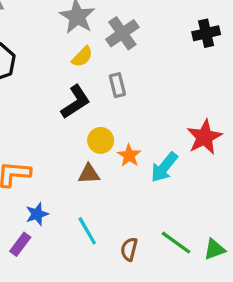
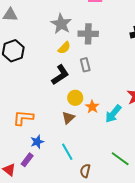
gray cross: (122, 33) -> (88, 34), turned 36
brown triangle: (89, 174) -> (68, 118), turned -40
brown semicircle: (129, 249) -> (85, 171), moved

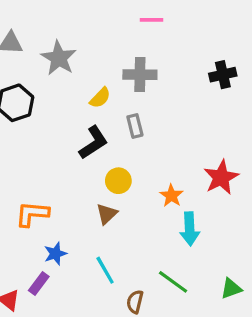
gray star: (61, 24) -> (59, 58), moved
orange star: (92, 107) -> (171, 196), moved
cyan arrow: (113, 114) -> (190, 229), moved, turned -42
green line: (120, 159) -> (173, 282), moved

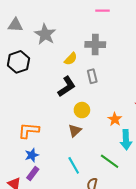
blue star: (55, 254) -> (32, 155), moved
green line: (173, 282) -> (110, 161), moved

